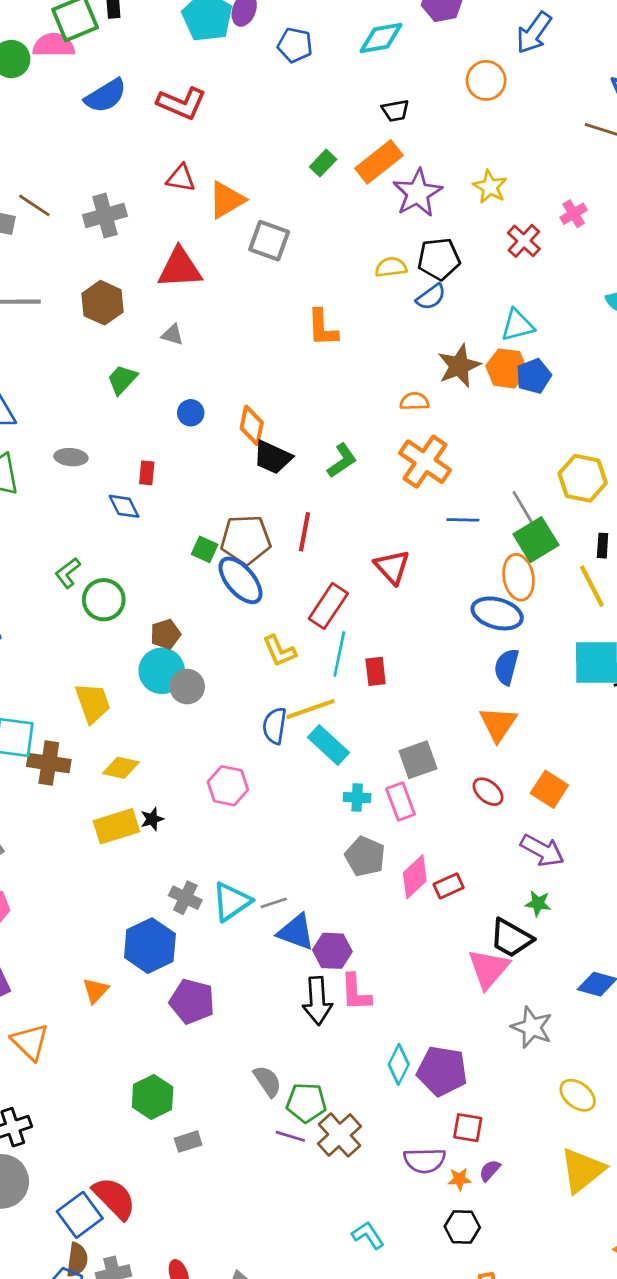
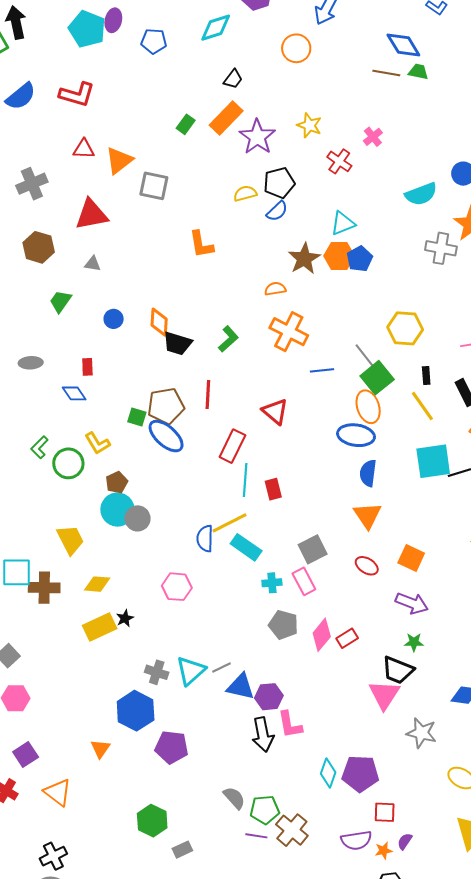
black trapezoid: (395, 111) -> (233, 79), turned -35
yellow L-shape: (279, 651) -> (97, 443), moved

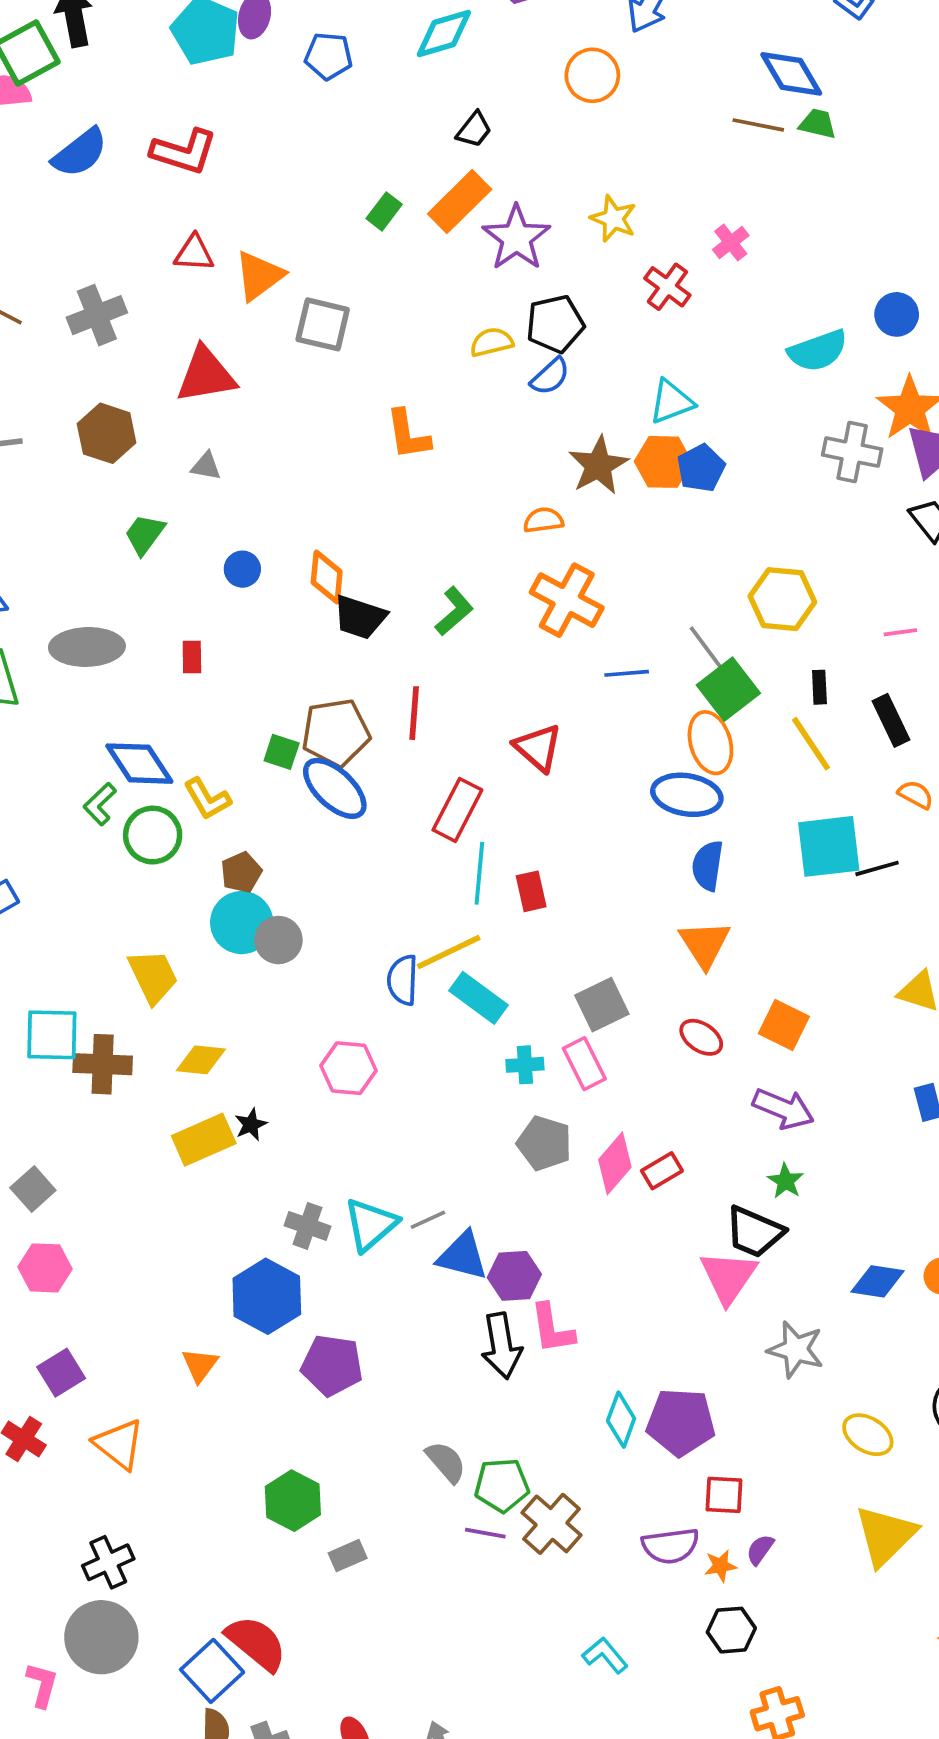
gray ellipse: (31, 363) -> (87, 647), size x1.6
blue diamond: (74, 393) -> (139, 764), moved, size x1.5
green star: (414, 642) -> (786, 1181), turned 30

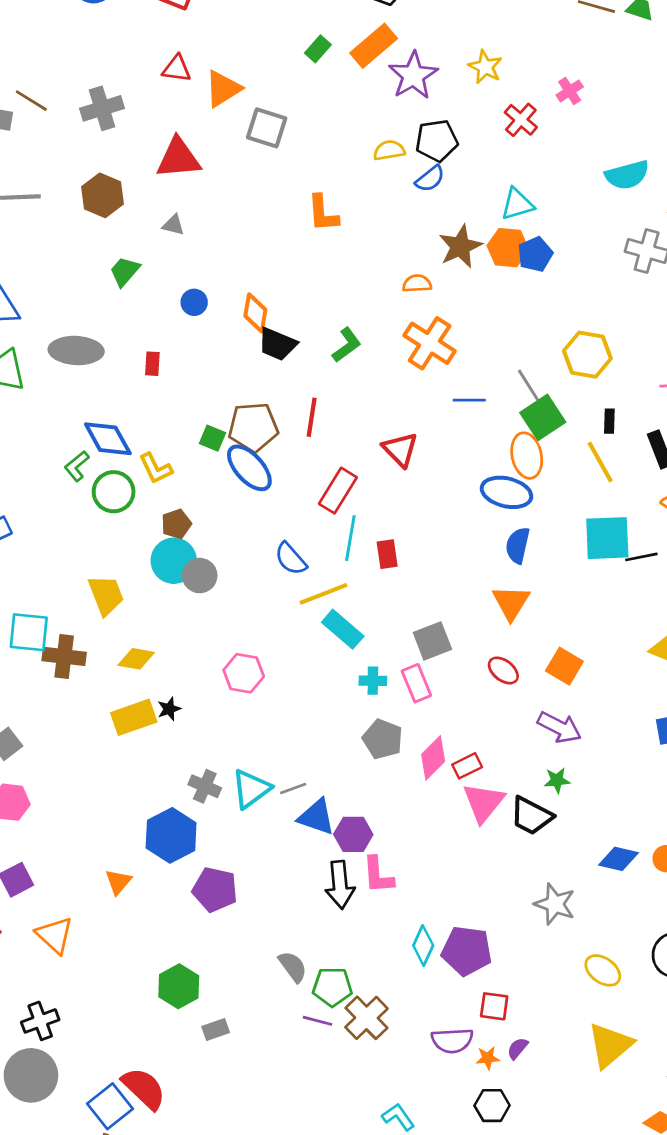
blue semicircle: (403, 980) -> (291, 559), moved, turned -48
green star: (786, 1181) -> (557, 780), turned 30
pink triangle: (728, 1277) -> (484, 802), moved

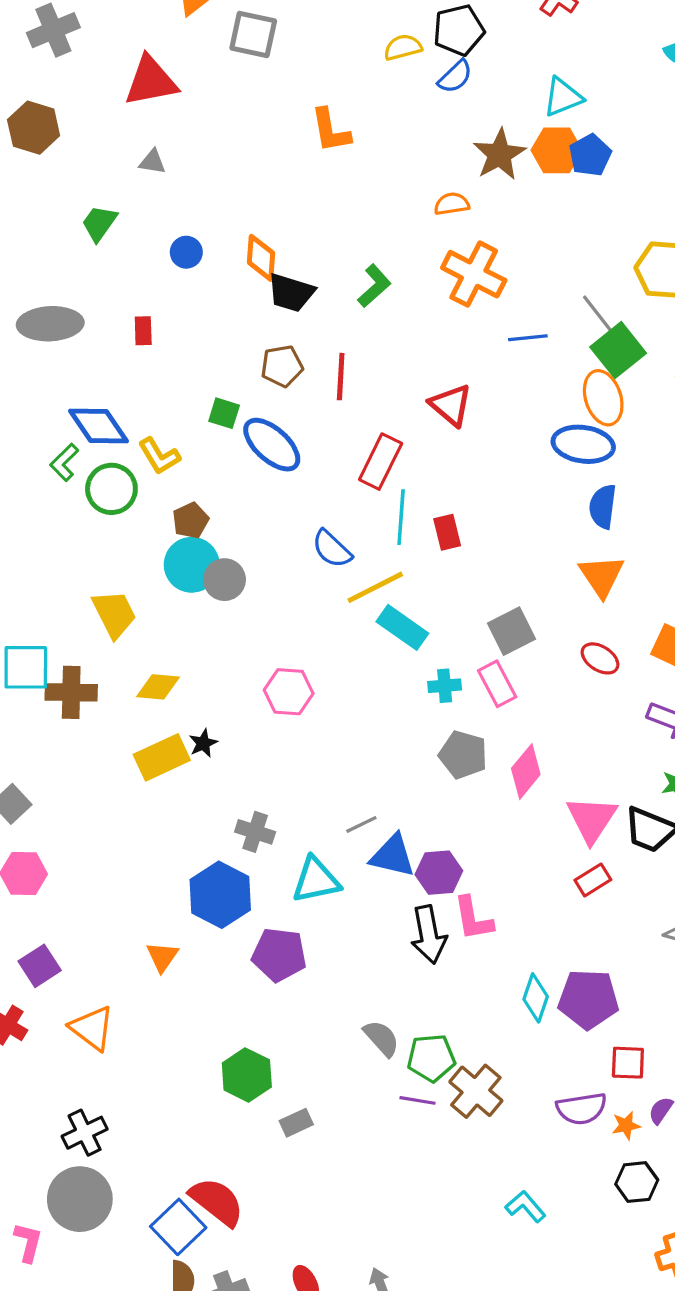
brown hexagon: (102, 195) -> (34, 128), moved
brown pentagon: (253, 427) -> (282, 366), moved, size x0.7
red rectangle: (467, 766) -> (593, 880), moved
cyan triangle: (251, 789) -> (316, 880), moved, turned 30

